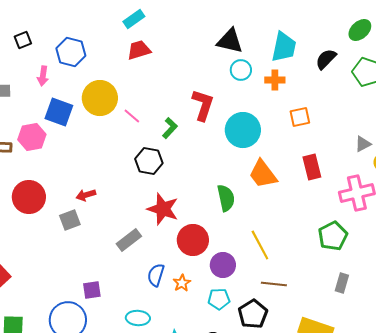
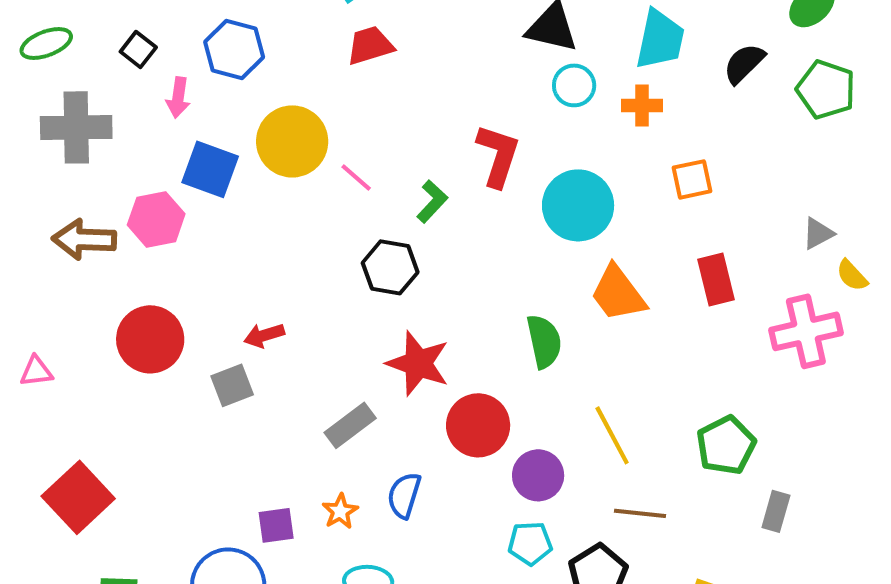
black square: (23, 40) -> (138, 50), moved, turned -30
green pentagon: (333, 236) -> (726, 445), moved
orange star: (182, 283) -> (340, 511), moved

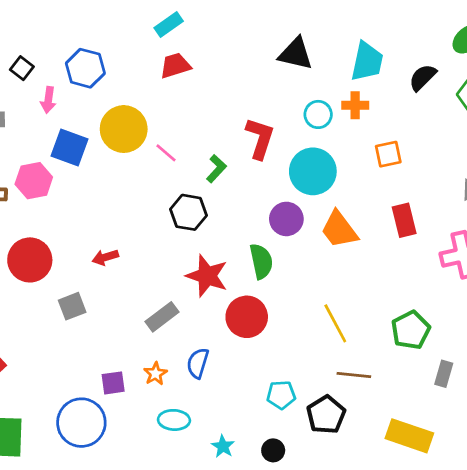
cyan circle: (574, 85) -> (318, 114), moved
green semicircle: (544, 341) -> (261, 261), moved
gray square: (232, 385) -> (72, 306), moved
purple circle: (538, 475) -> (286, 219), moved

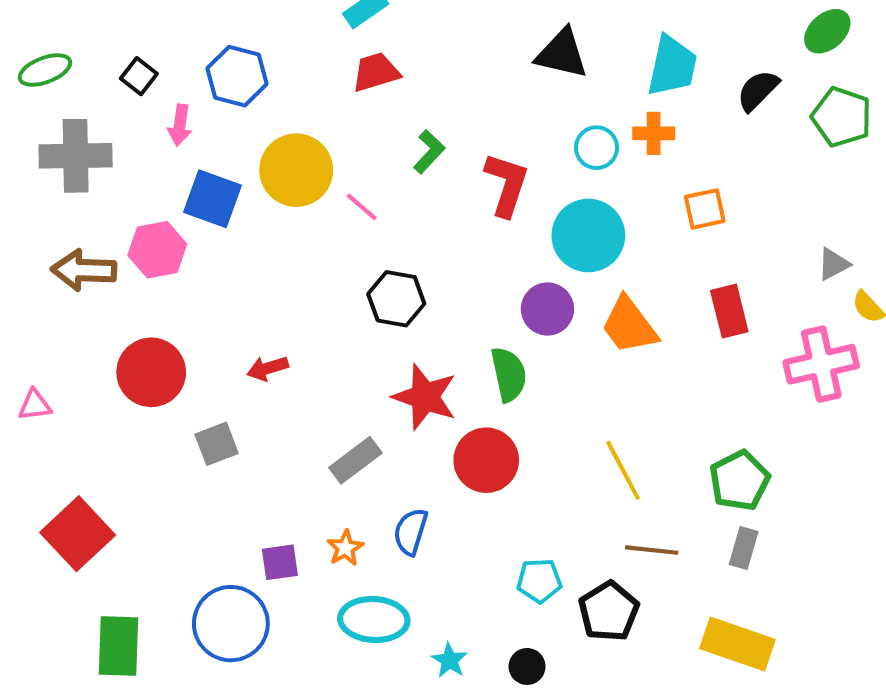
green L-shape: (216, 169) -> (429, 152), moved
gray rectangle: (444, 374) -> (744, 548), moved
cyan ellipse: (174, 420) -> (374, 619), size x1.4

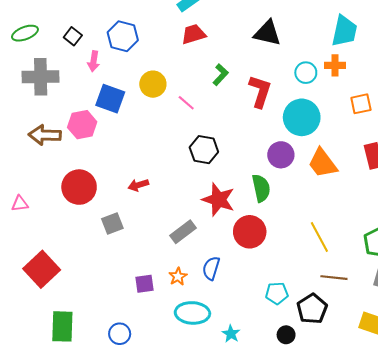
black triangle: (562, 54) -> (267, 33), moved
yellow circle: (296, 170) -> (153, 84), size x0.7
blue circle: (231, 624) -> (120, 334), moved, size x0.6
black circle: (527, 666) -> (286, 335), moved

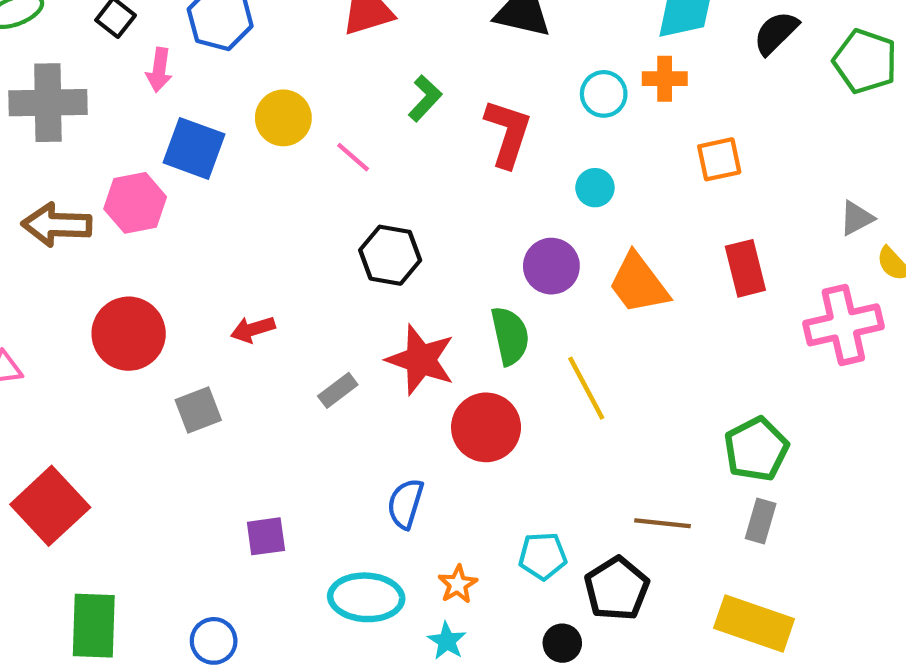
cyan circle: (302, 117) -> (595, 188), size x0.5
gray rectangle: (183, 232) -> (338, 390), moved, size x0.7
yellow line: (319, 237) -> (586, 388), moved
orange star: (178, 277) -> (458, 584), moved

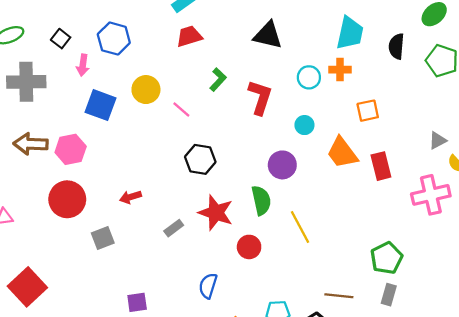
black semicircle: (776, 33) -> (396, 46), turned -40
pink hexagon: (135, 203) -> (71, 149), moved
orange trapezoid: (639, 284) -> (342, 153), moved
red circle: (486, 427) -> (249, 247), size x0.7

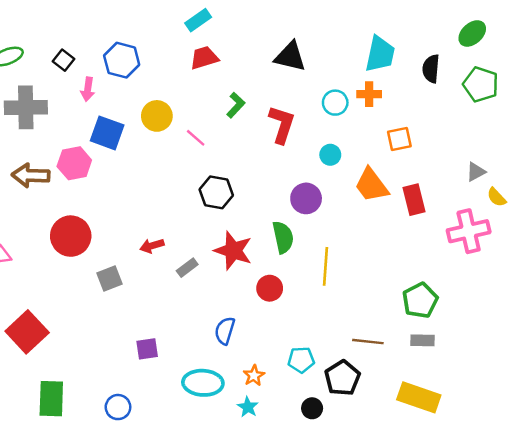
pink hexagon: (71, 149) -> (74, 163), moved
red arrow: (130, 197) -> (152, 246), moved
yellow line: (300, 227) -> (325, 266), turned 32
gray rectangle: (389, 295) -> (422, 340), turned 75

